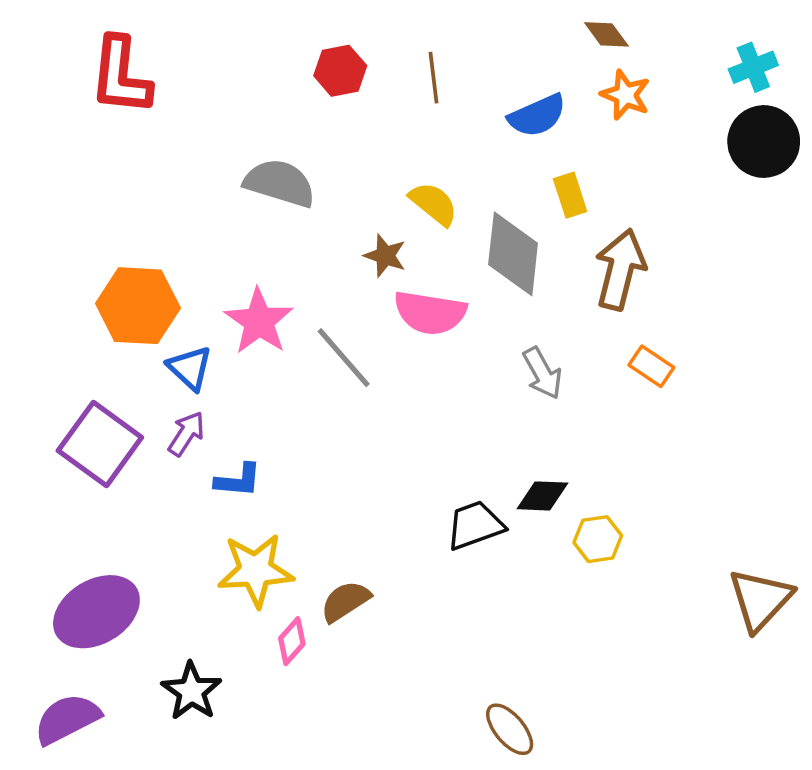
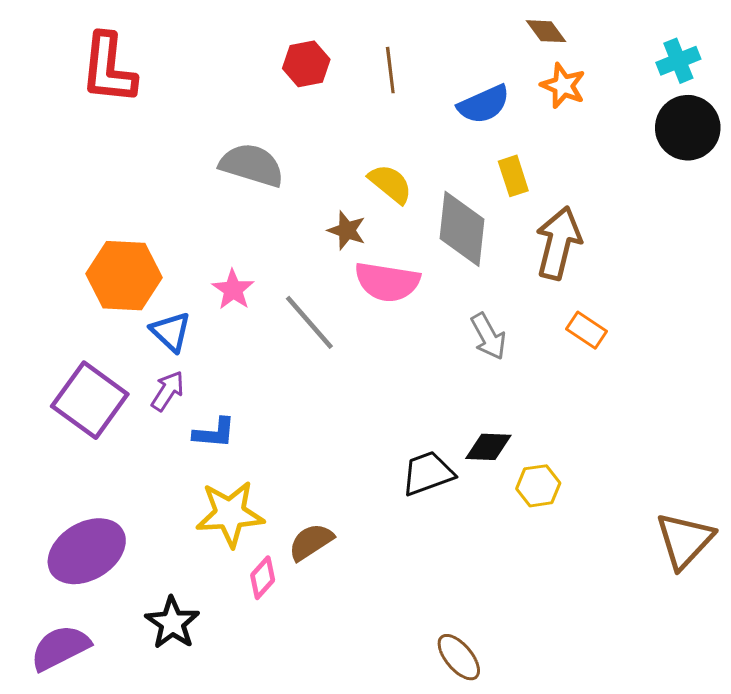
pink star: (259, 321) -> (233, 290), size x0.7

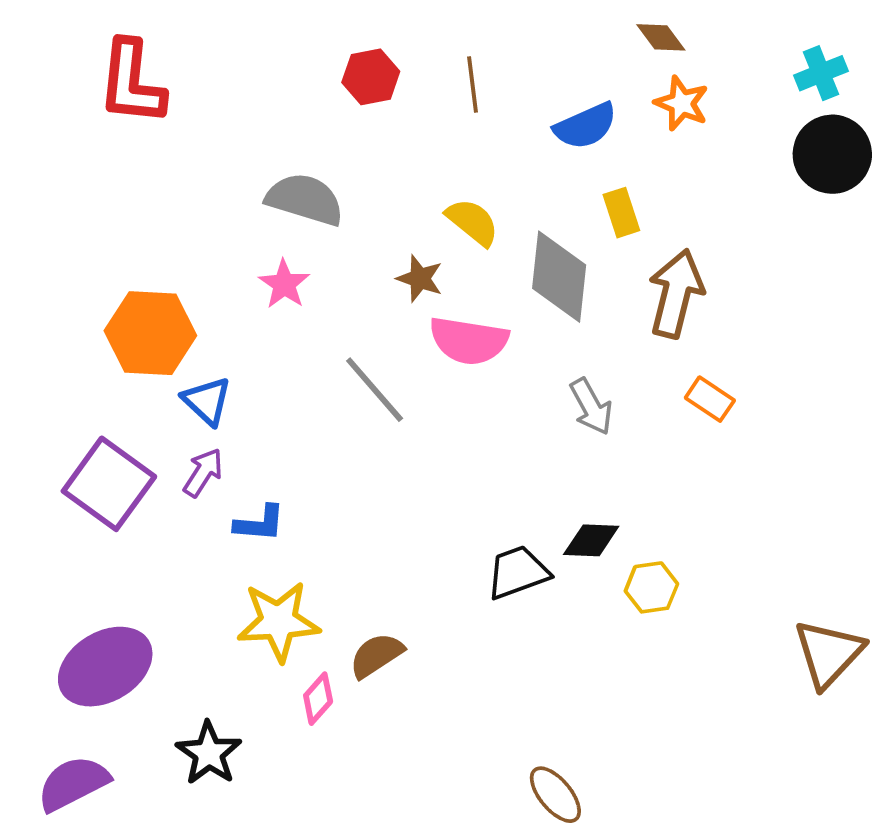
pink star: (233, 290) -> (284, 284), moved

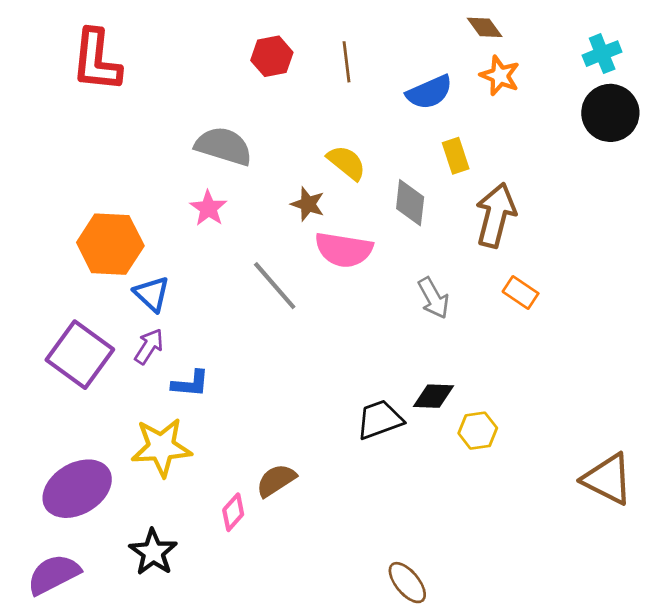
gray diamond: (559, 277) -> (410, 203), size x0.7
yellow star: (278, 621) -> (161, 447), moved
brown triangle: (829, 653) -> (608, 479), turned -46

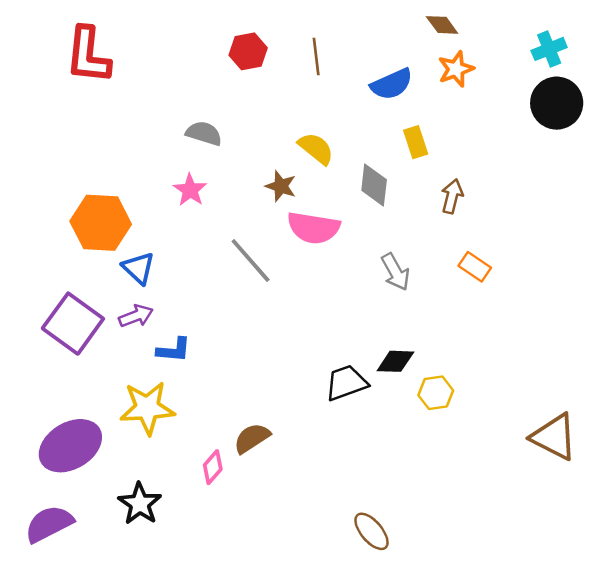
orange star: (500, 76) -> (456, 69), turned 30
gray semicircle: (224, 146) -> (204, 133), size x0.7
brown arrow: (496, 215) -> (452, 196), size x0.6
purple arrow: (149, 346) -> (136, 316), turned 36

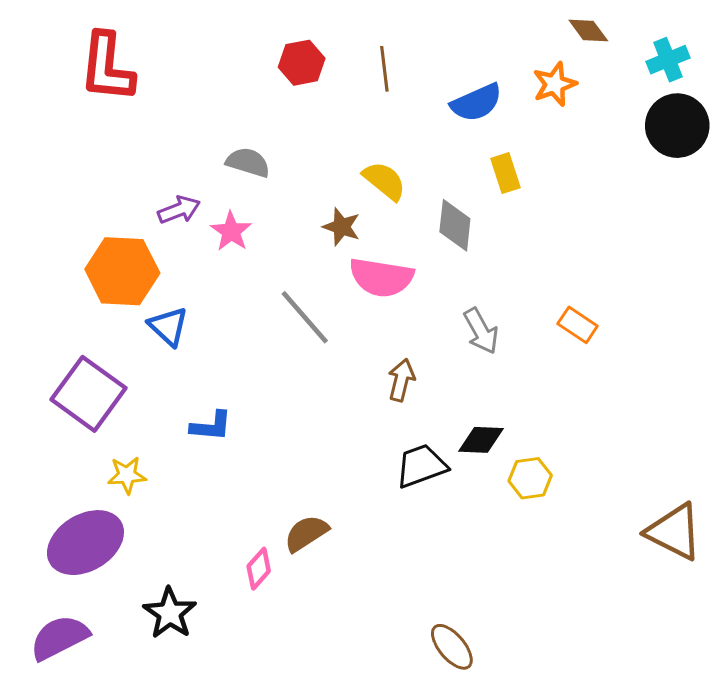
brown diamond: (442, 25) -> (588, 31), moved
brown arrow: (452, 196) -> (401, 380), moved
purple arrow: (136, 316) -> (179, 210), moved
yellow star: (147, 408) -> (127, 475), moved, size x0.6

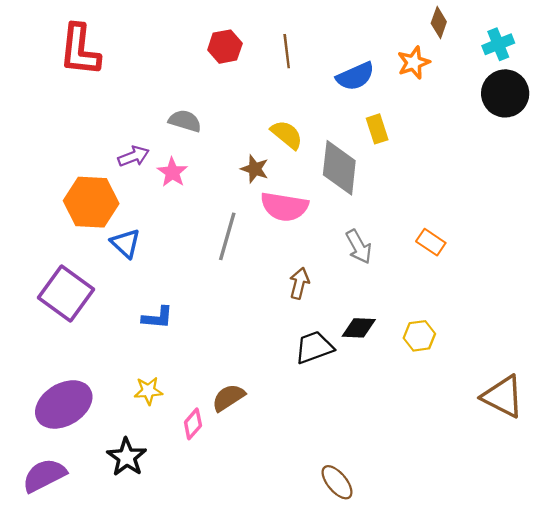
brown diamond: (588, 31) -> (439, 23), turned 56
gray diamond: (455, 225) -> (339, 168), size x1.4
gray line: (305, 317) -> (227, 236), turned 57
yellow star: (127, 475) -> (148, 391), moved
yellow hexagon: (530, 478) -> (419, 336), moved

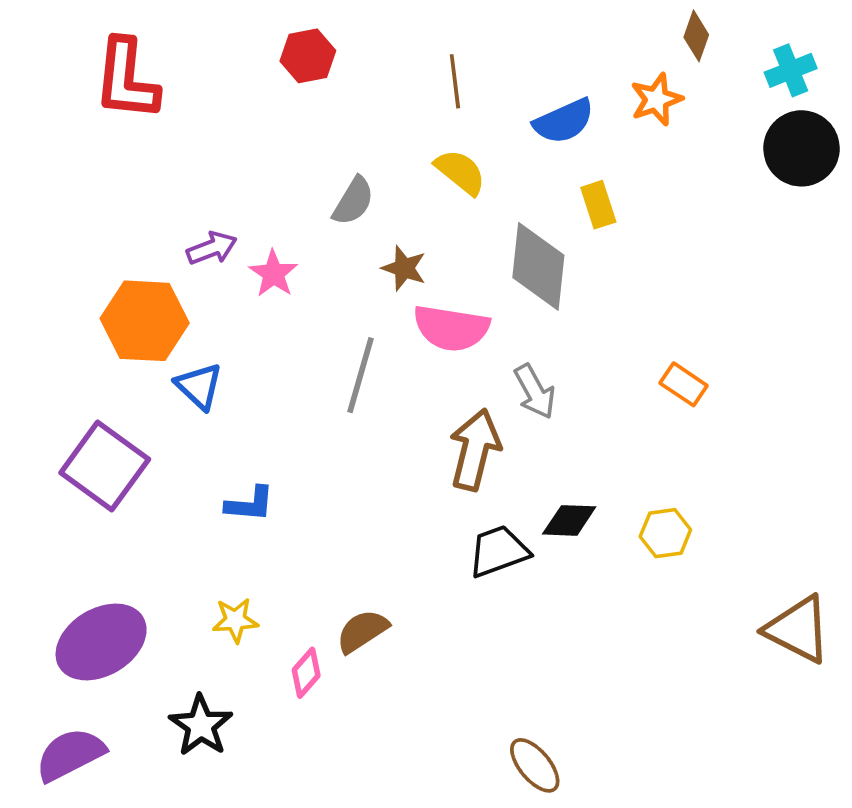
red hexagon: (225, 47) -> (308, 56), moved
gray semicircle: (185, 121) -> (353, 201), moved, turned 104
yellow semicircle: (287, 135) -> (460, 172), moved
gray arrow: (359, 247) -> (535, 392), moved
brown arrow: (299, 283) -> (475, 450), size x1.6

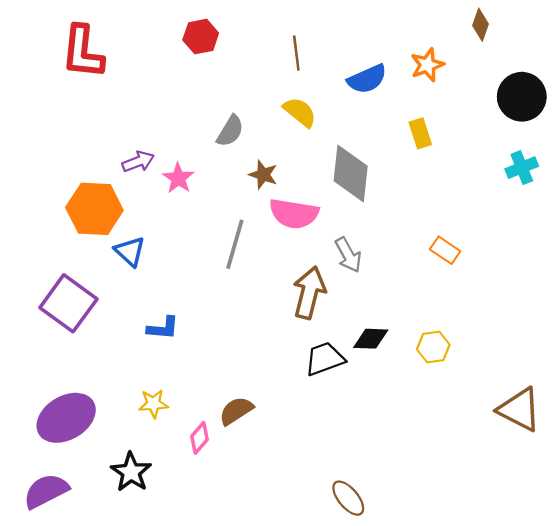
brown diamond: (696, 36) -> (480, 25), moved
cyan cross: (791, 70) -> (522, 168), moved
yellow rectangle: (598, 205) -> (420, 133), moved

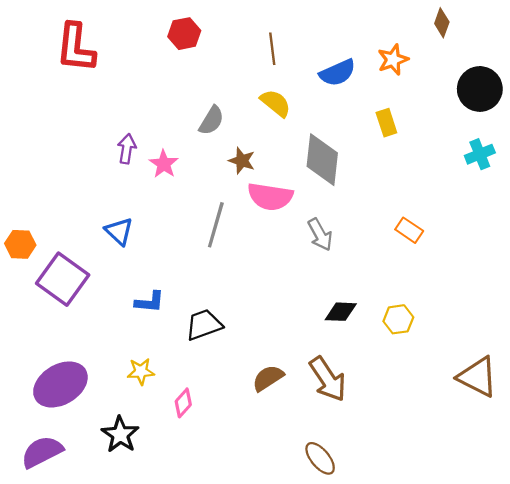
purple arrow: (138, 162) -> (127, 149), turned -60
orange hexagon: (94, 209) -> (20, 244), moved, size x0.6
brown arrow: (309, 293) -> (328, 379), moved, turned 132
black trapezoid: (325, 359) -> (204, 325), moved
brown semicircle: (236, 411) -> (268, 378), moved

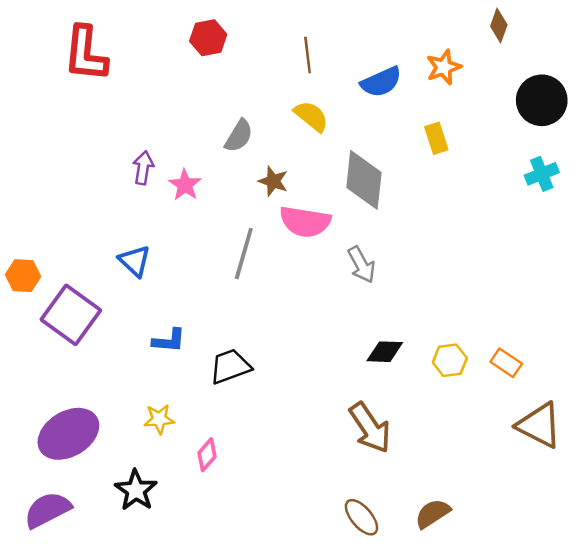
orange rectangle: (409, 230) -> (506, 363), moved
brown semicircle: (268, 378) -> (433, 514), moved

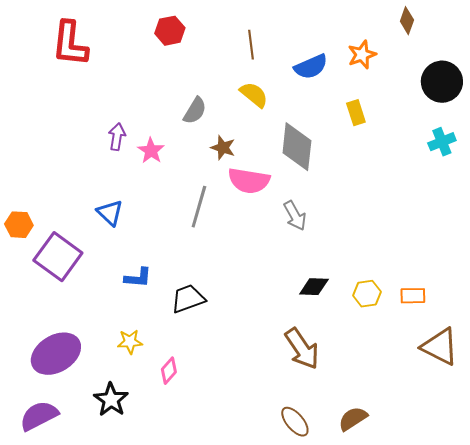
orange rectangle: (506, 363) -> (413, 296), turned -35

